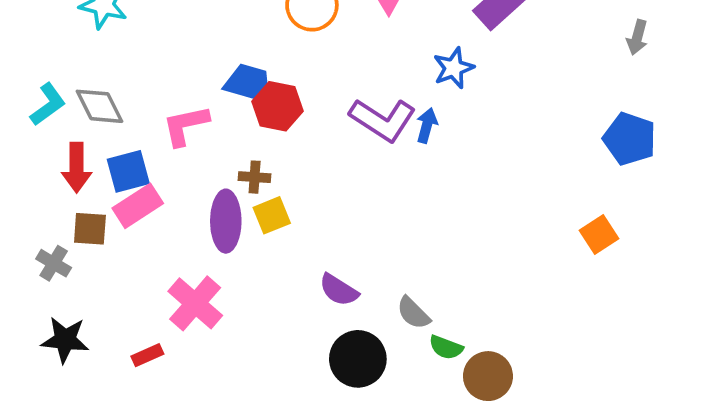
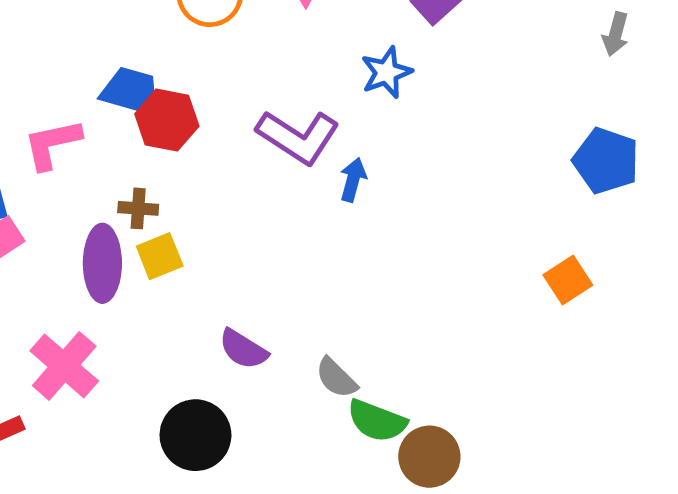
blue arrow: (427, 125) -> (353, 180), moved
green semicircle: (446, 347) -> (377, 421), size x1.4
black circle: (358, 359) -> (195, 435), moved

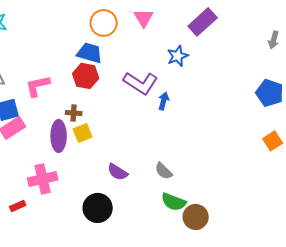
blue trapezoid: (131, 91) -> (90, 53), moved
orange square: (568, 280) -> (273, 141), moved
pink cross: (64, 366) -> (43, 179), turned 36
gray semicircle: (336, 378) -> (164, 171), moved

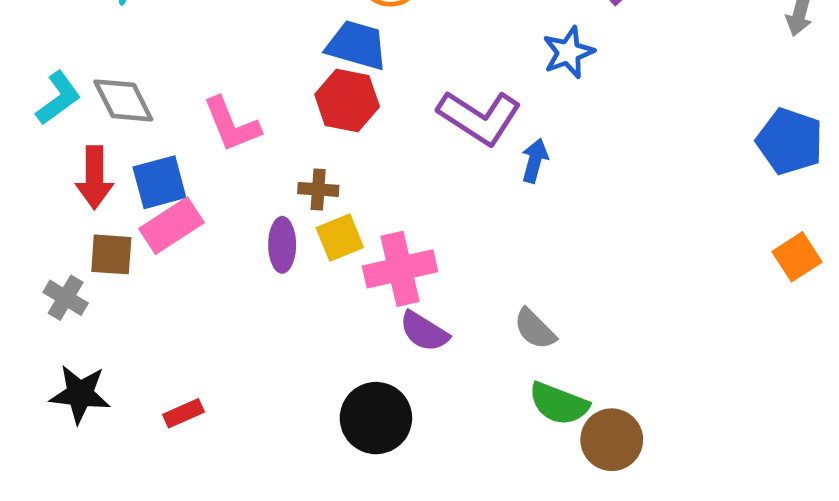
pink L-shape: (38, 86) -> (232, 125), turned -100
purple ellipse: (59, 136) -> (282, 245), size x0.7
pink cross: (43, 179) -> (400, 269), moved

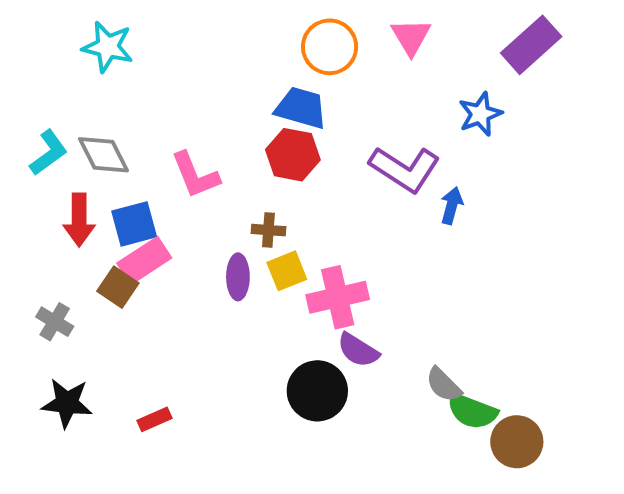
brown square: (111, 254) -> (118, 287), moved, turned 30
gray semicircle: (535, 329) -> (444, 385), moved
black circle: (376, 418) -> (317, 391), moved

